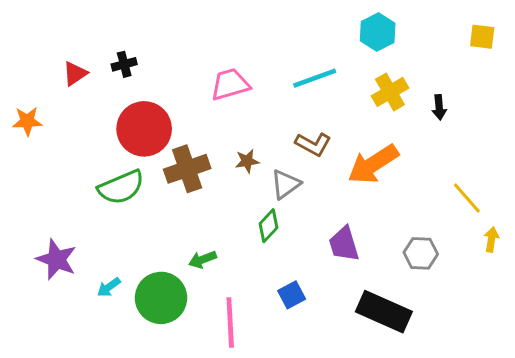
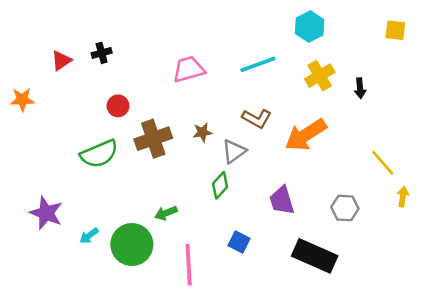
red circle: (144, 129) -> (118, 106), size x0.5
blue square: (292, 295) -> (239, 242), turned -35

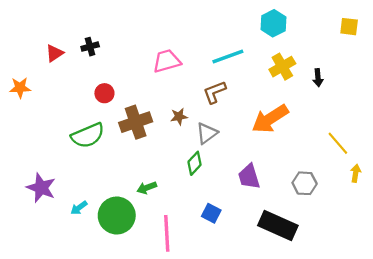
brown L-shape: (257, 118) -> (215, 92), moved, turned 130

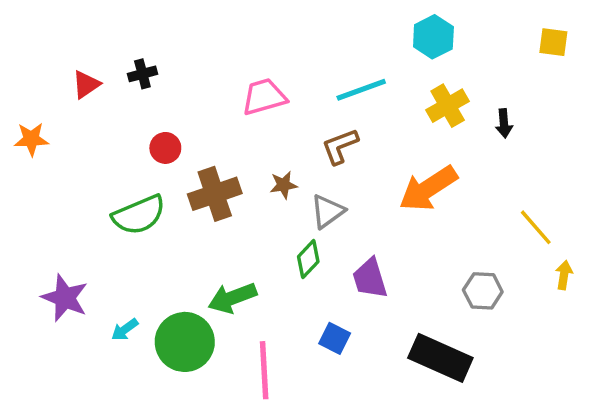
purple trapezoid: (249, 177) -> (370, 278), moved
green arrow: (147, 188) -> (232, 298), size x1.5

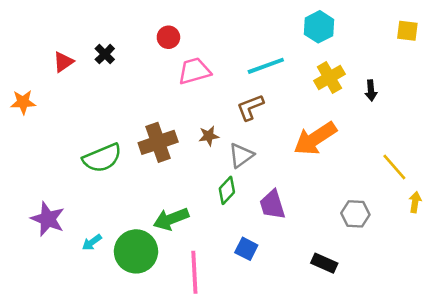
black cross: (142, 74) -> (105, 54), turned -30
red circle: (165, 148) -> (168, 37), moved
black rectangle: (440, 358) -> (324, 263), size x0.6

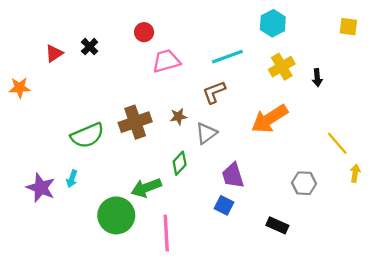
green diamond: (227, 190) -> (180, 163), moved
cyan arrow: (92, 242) -> (72, 179), moved, turned -35
blue square: (246, 249) -> (224, 205), moved

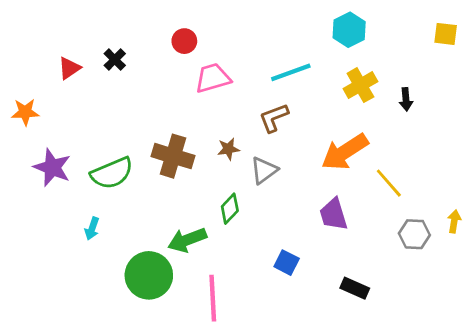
brown cross: (135, 122) -> (173, 156), turned 36
yellow line: (337, 143) -> (389, 183), moved
purple trapezoid: (233, 175) -> (333, 214), moved
gray hexagon: (304, 183) -> (414, 234), moved
purple star: (41, 188) -> (52, 167), moved

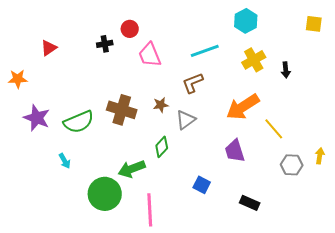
black cross: (115, 60) -> (105, 44), moved, turned 35
pink trapezoid: (213, 78) -> (150, 55), turned -96
cyan arrow: (92, 229) -> (65, 161), turned -49

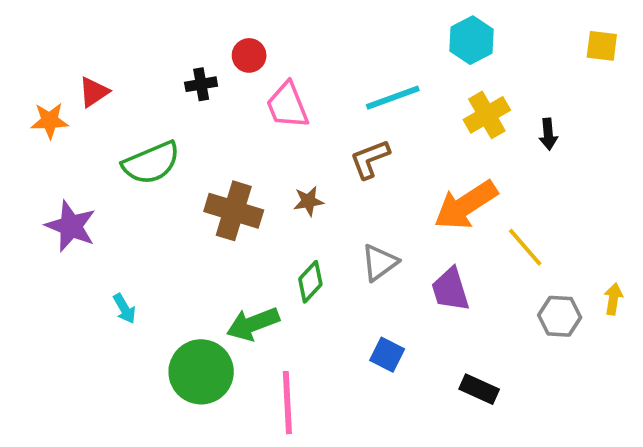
orange star: (18, 79) -> (50, 121), moved
gray triangle: (186, 120) -> (379, 263), moved
green semicircle: (79, 122) -> (151, 163), moved

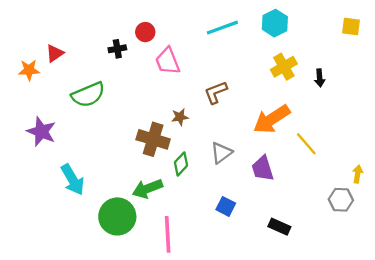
cyan line: (393, 98) -> (222, 28), moved
brown cross: (234, 211) -> (153, 139), moved
cyan arrow: (124, 309) -> (73, 180), size x1.8
gray hexagon: (560, 316) -> (341, 200), moved

